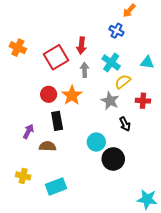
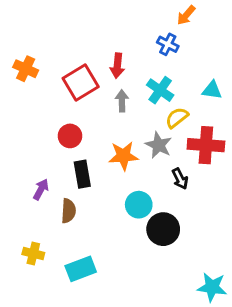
orange star: (72, 95) -> (123, 156), moved, turned 30
red cross: (143, 101) -> (206, 145), size x1.6
brown semicircle: (48, 146) -> (68, 211), turned 91

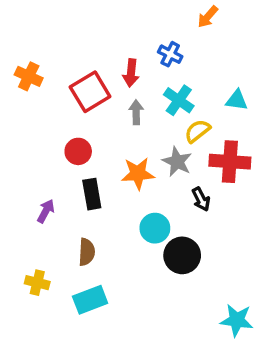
blue cross: (168, 44) -> (170, 54), moved
brown semicircle: (68, 211) -> (87, 252), moved

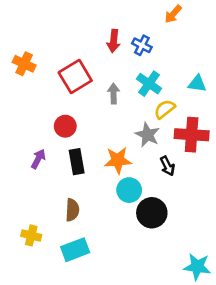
red arrow: (131, 73) -> (114, 41), moved
orange star: (138, 174) -> (118, 160), moved
purple arrow: (46, 211) -> (38, 159), moved

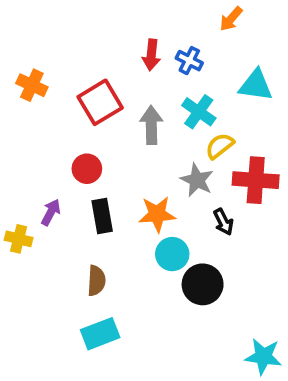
cyan triangle: (197, 84) -> (256, 85), moved, size x1.4
gray arrow: (114, 94) -> (151, 125), size x1.4
yellow cross: (31, 235) -> (19, 239), moved

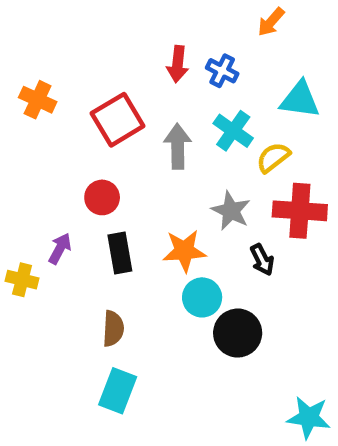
yellow semicircle: (220, 146) -> (273, 157), moved
cyan rectangle: (100, 334) -> (118, 391), turned -48

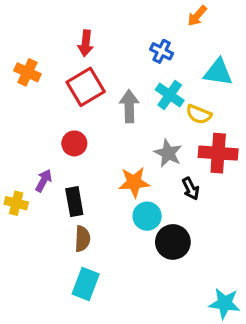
red arrow: (178, 64) -> (86, 43), moved
yellow semicircle: (273, 157) -> (199, 114), turned -120
black rectangle: (120, 253) -> (74, 202), moved

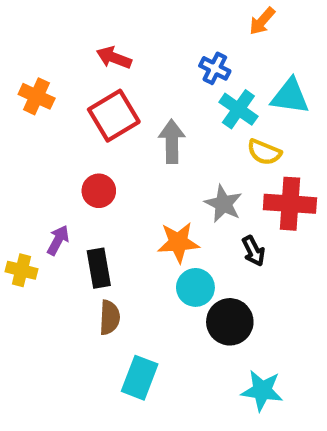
red arrow: (86, 43) -> (114, 58), turned 105
cyan cross: (170, 95) -> (238, 109), moved
cyan rectangle: (86, 284) -> (140, 378), moved
cyan star: (225, 303) -> (262, 391), moved

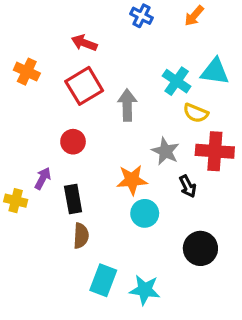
blue cross: (215, 68) -> (142, 16), moved
black circle: (230, 322) -> (200, 248), moved
cyan star: (262, 391) -> (145, 290), moved

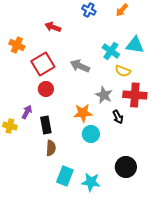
red square: (84, 86) -> (43, 64), moved
gray arrow: (127, 105) -> (80, 66), turned -66
black circle: (200, 248) -> (126, 167), moved

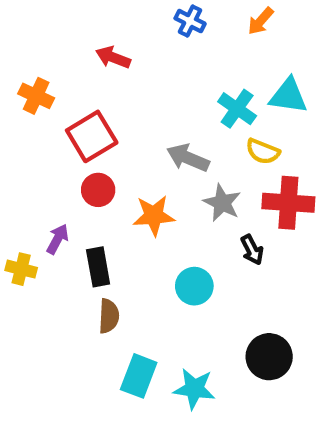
gray arrow: (80, 66) -> (188, 158), moved
orange star: (83, 113) -> (154, 216), moved

